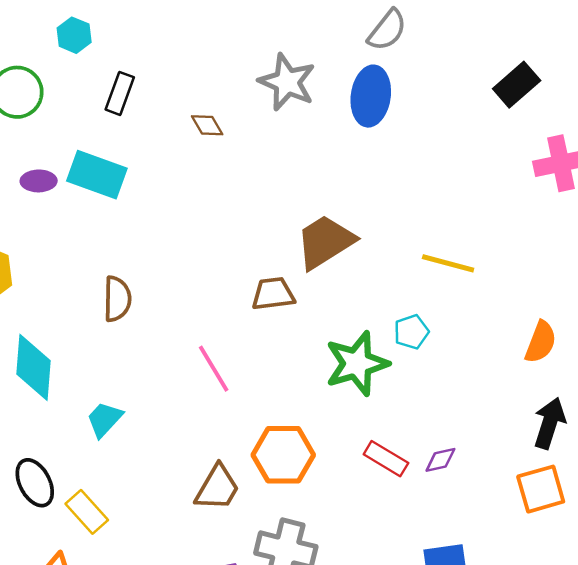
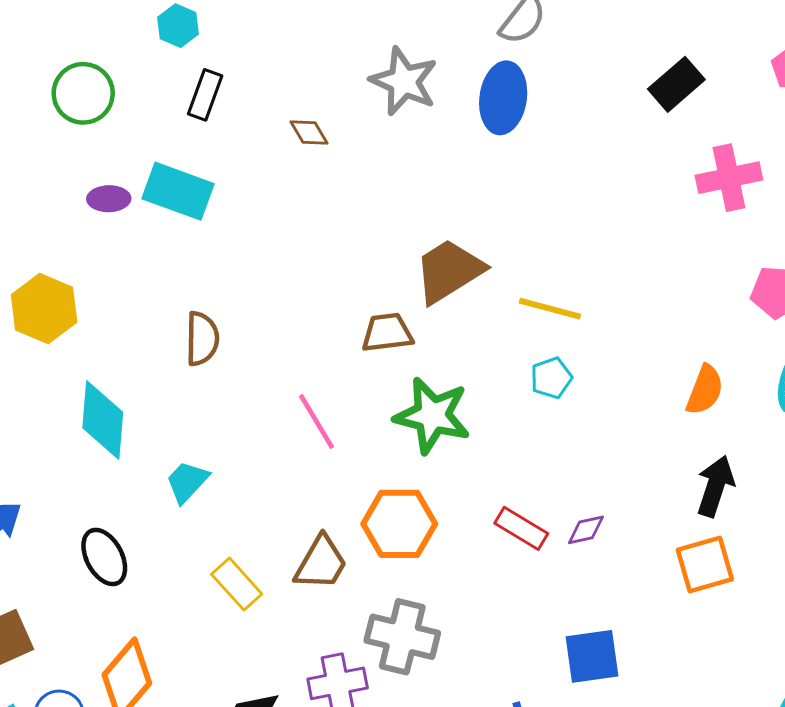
cyan hexagon: (74, 35) -> (178, 26), moved
yellow line: (448, 263) -> (550, 309), moved
green star: (357, 364) -> (432, 415), moved, turned 30
yellow rectangle: (87, 512) -> (237, 584), moved

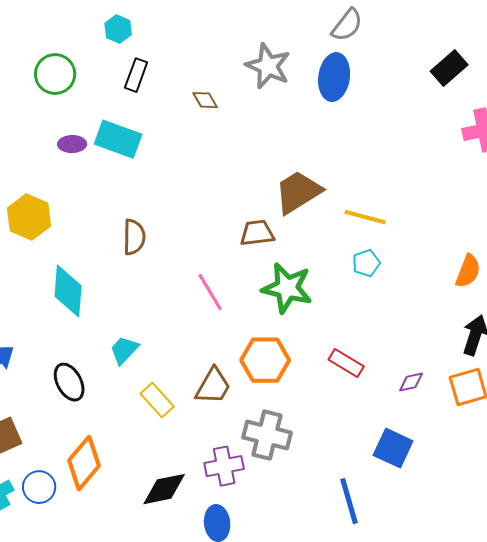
cyan trapezoid: (187, 482) -> (124, 350), moved
purple diamond: (586, 530) -> (411, 382), moved
blue square: (592, 656) -> (393, 448), turned 33

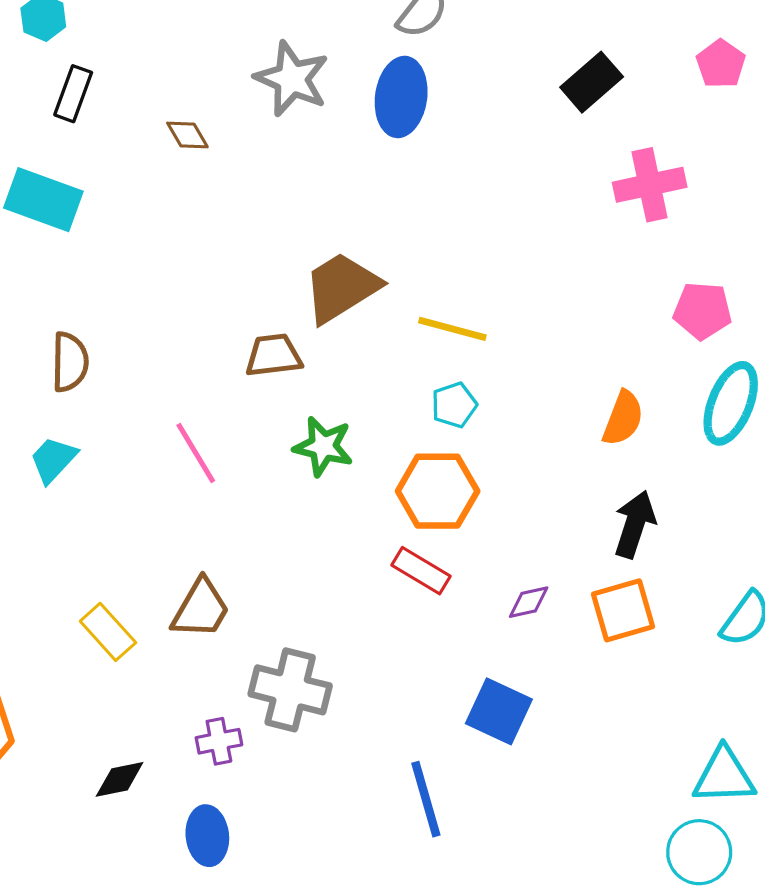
green star: (287, 288) -> (323, 446), size x0.7
cyan trapezoid: (124, 350) -> (53, 460), moved
orange hexagon: (265, 360) -> (438, 491), moved
purple cross: (224, 466) -> (219, 741), size x0.7
black diamond: (164, 489) -> (120, 779), size x0.7

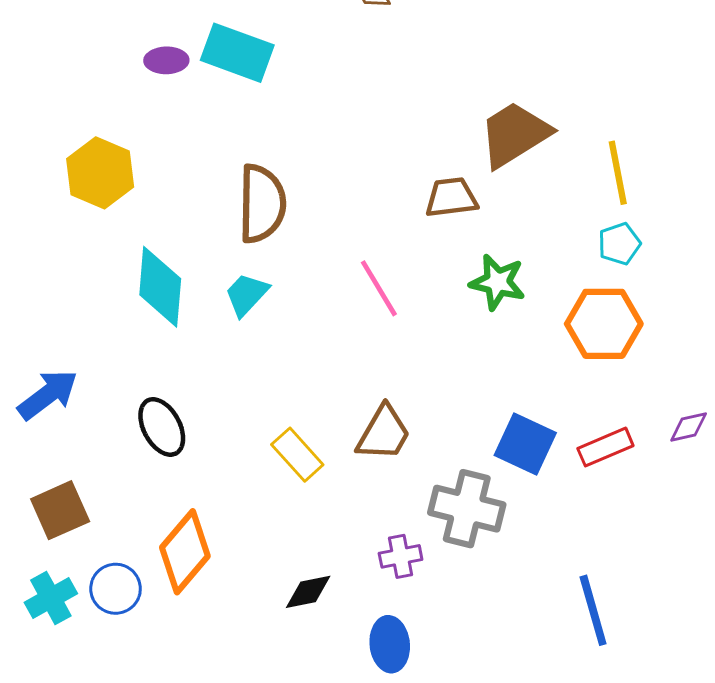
yellow line: (452, 329) -> (618, 173), turned 64
brown semicircle: (70, 362) -> (262, 204), size x1.4
red rectangle: (421, 571) -> (605, 447), moved, turned -54
blue square: (499, 711) -> (525, 444), moved

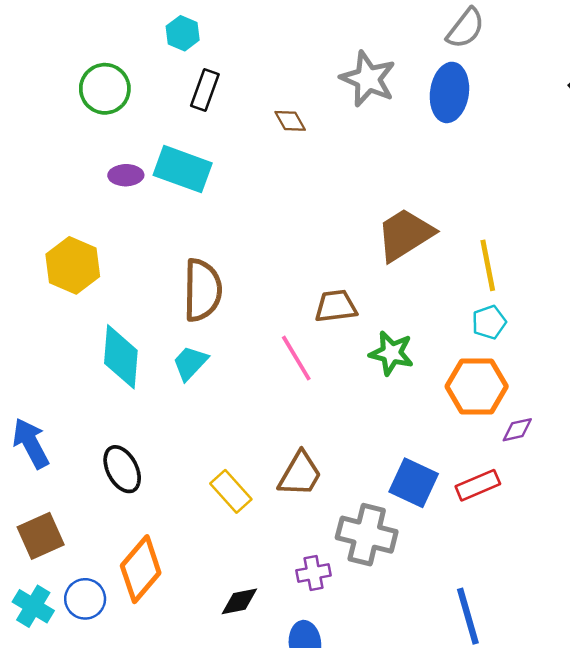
brown trapezoid: (451, 197) -> (336, 306), moved
blue arrow: (48, 395) -> (31, 443), turned -81
purple diamond: (689, 427) -> (517, 430), moved
cyan cross: (51, 598) -> (33, 606), turned -30

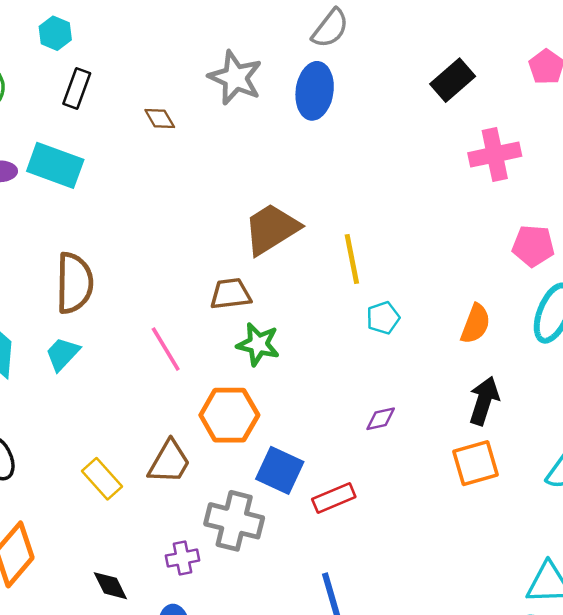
brown trapezoid: (336, 306) -> (231, 294), moved
cyan pentagon: (489, 322) -> (383, 318), moved
orange hexagon: (477, 386) -> (229, 415), moved
red rectangle: (478, 485) -> (334, 498), moved
black diamond: (239, 601) -> (110, 586), turned 75

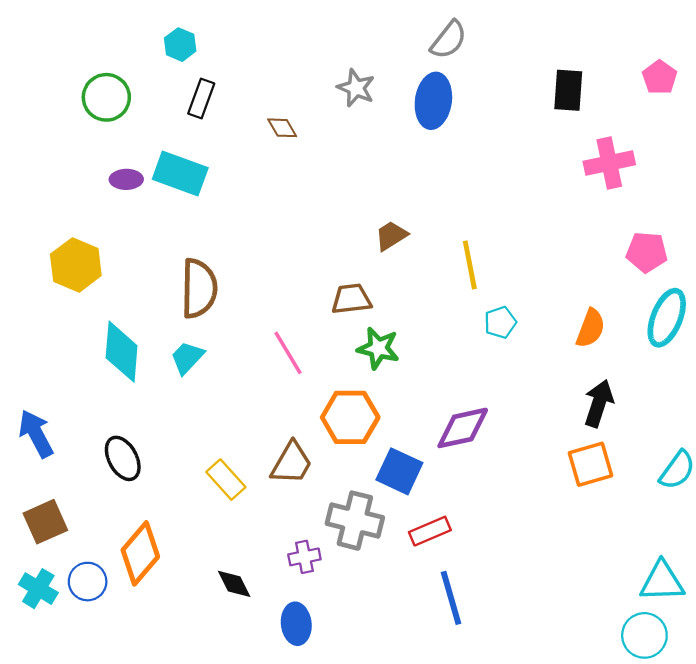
gray star: (235, 78) -> (356, 88), size x0.7
black rectangle: (453, 80) -> (568, 90), turned -45
brown trapezoid: (271, 229) -> (391, 236), size x0.6
purple diamond: (381, 419) -> (463, 428), moved, size x1.8
red rectangle: (334, 498) -> (430, 531), moved

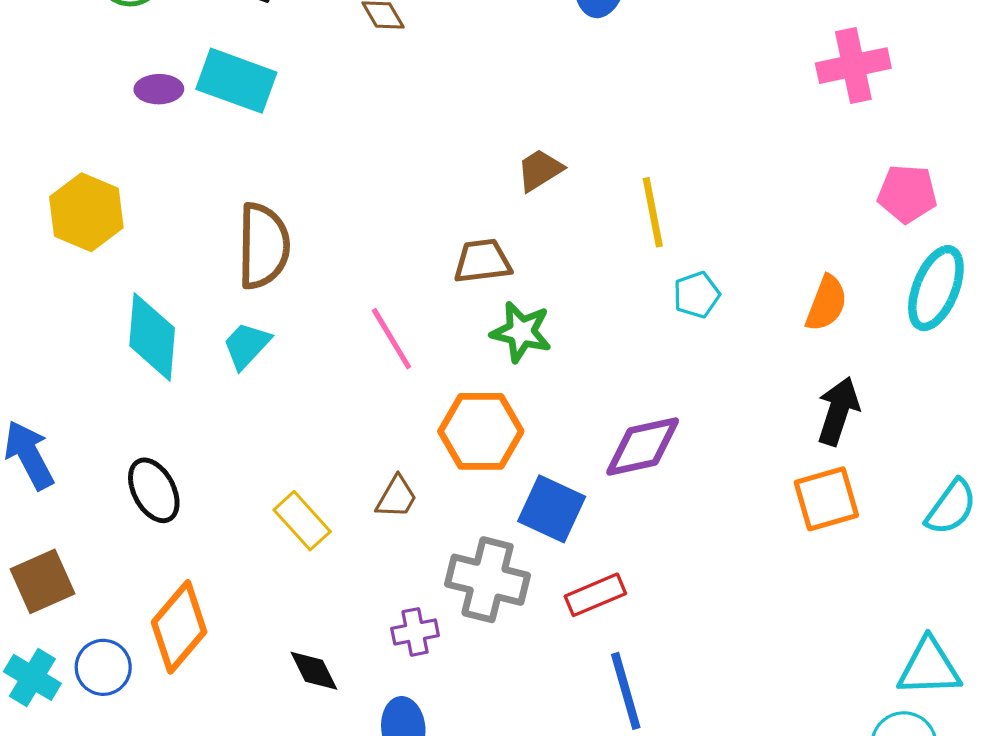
brown trapezoid: (292, 463) -> (397, 497), size x0.7

